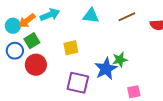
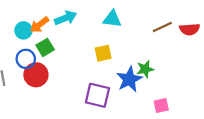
brown line: (127, 17) -> (162, 27), moved
yellow square: (71, 48) -> (103, 53), moved
red circle: (36, 65) -> (36, 75), moved

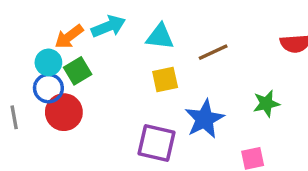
cyan triangle: (112, 19) -> (160, 37), moved
brown line: (162, 27) -> (213, 52), moved
cyan circle: (23, 30) -> (48, 62), moved
green star: (145, 69) -> (266, 104), moved

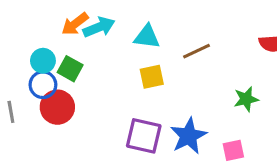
orange arrow: (69, 37) -> (75, 24), moved
green square: (78, 71) -> (70, 69), turned -30
blue star: (205, 119) -> (189, 136), moved

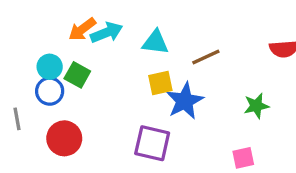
red circle: (57, 107) -> (64, 138), moved
blue star: (189, 136) -> (185, 101), moved

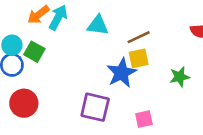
cyan arrow: (107, 33) -> (58, 17), turned -40
yellow square: (160, 83) -> (139, 58), moved
pink square: (243, 158) -> (144, 119), moved

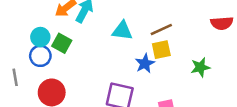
cyan triangle: (98, 25) -> (122, 31), moved
blue star: (121, 73) -> (145, 63), size x0.7

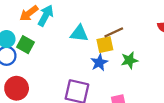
yellow square: (161, 50) -> (105, 45), moved
green star: (200, 67) -> (129, 60), moved

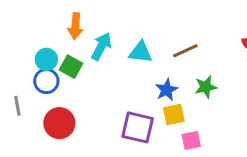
orange arrow: (29, 13) -> (75, 26), turned -48
cyan arrow: (46, 16) -> (101, 46), moved
yellow square: (105, 45) -> (174, 114), moved

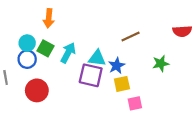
cyan arrow: (101, 46) -> (68, 53), moved
cyan triangle: (141, 52) -> (97, 58), moved
green star: (206, 87) -> (161, 63), moved
purple square: (138, 127) -> (91, 75), moved

